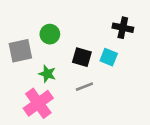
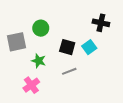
cyan square: (109, 57) -> (89, 47), turned 32
pink cross: (38, 103) -> (31, 85), size x0.7

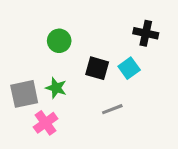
gray square: (16, 42) -> (24, 94), moved
gray line: (69, 71) -> (112, 109), moved

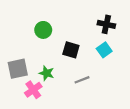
cyan square: (129, 68) -> (104, 50), moved
green star: (56, 88) -> (47, 73), moved

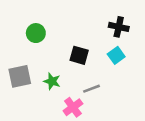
green circle: (43, 30) -> (36, 33), moved
pink cross: (33, 90) -> (73, 107), moved

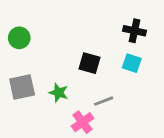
green circle: (36, 33) -> (19, 38), moved
cyan square: (116, 55) -> (132, 63), turned -35

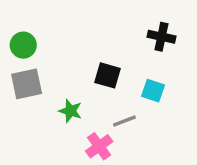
cyan square: (132, 63) -> (153, 91), moved
gray square: (22, 87) -> (27, 84), moved

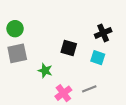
black cross: (161, 37) -> (103, 33), moved, turned -35
gray line: (124, 121) -> (89, 89), moved

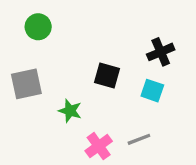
green circle: (15, 29) -> (38, 27), moved

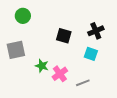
black square: (107, 75) -> (64, 36), moved
pink cross: (99, 146) -> (60, 74), moved

